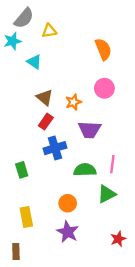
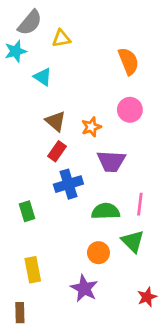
green triangle: (107, 194) -> (133, 241), turned -48
orange circle: (68, 203) -> (98, 253), moved

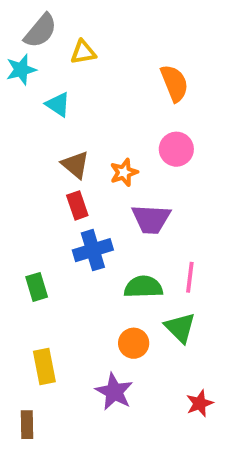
red rectangle: (57, 151) -> (77, 205), turned -54

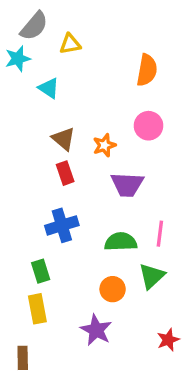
orange semicircle: (174, 83) -> (147, 70), turned 32
blue cross: (93, 250) -> (62, 225), moved
green rectangle: (37, 287) -> (41, 271), moved
green triangle: (180, 328) -> (152, 276), turned 32

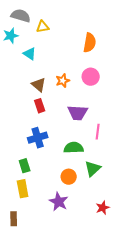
gray semicircle: (34, 26) -> (21, 16), turned -114
orange star: (104, 145) -> (63, 81), moved
pink line: (160, 234) -> (98, 132), moved

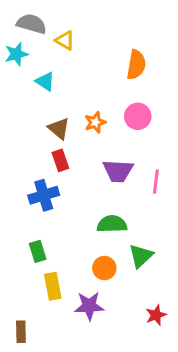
yellow triangle: (43, 27) -> (65, 40), turned 40
pink line: (98, 132) -> (156, 182), moved
blue cross: (38, 138) -> (44, 195), moved
yellow rectangle: (23, 189) -> (53, 286), moved
purple star: (59, 202) -> (89, 306), turned -30

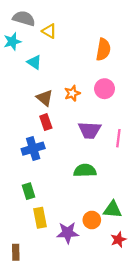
green triangle: (141, 256) -> (113, 210), moved, turned 48
orange circle: (104, 268) -> (92, 220), moved

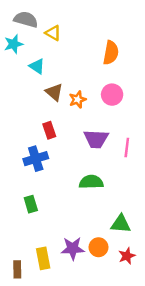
brown triangle: (45, 98) -> (54, 92), moved
yellow rectangle: (40, 218) -> (43, 258), moved
orange circle: (92, 220) -> (99, 247), moved

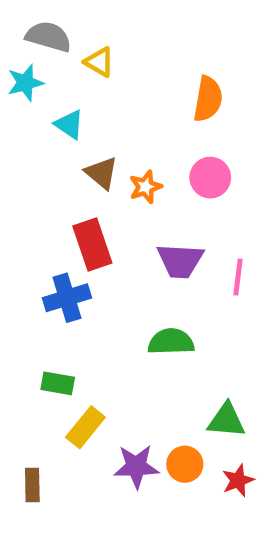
red rectangle: (49, 130) -> (92, 245), size x1.5
green rectangle: (31, 204) -> (58, 383), turned -63
yellow rectangle: (43, 258) -> (85, 427), moved, turned 50
brown rectangle: (17, 269) -> (32, 485), moved

